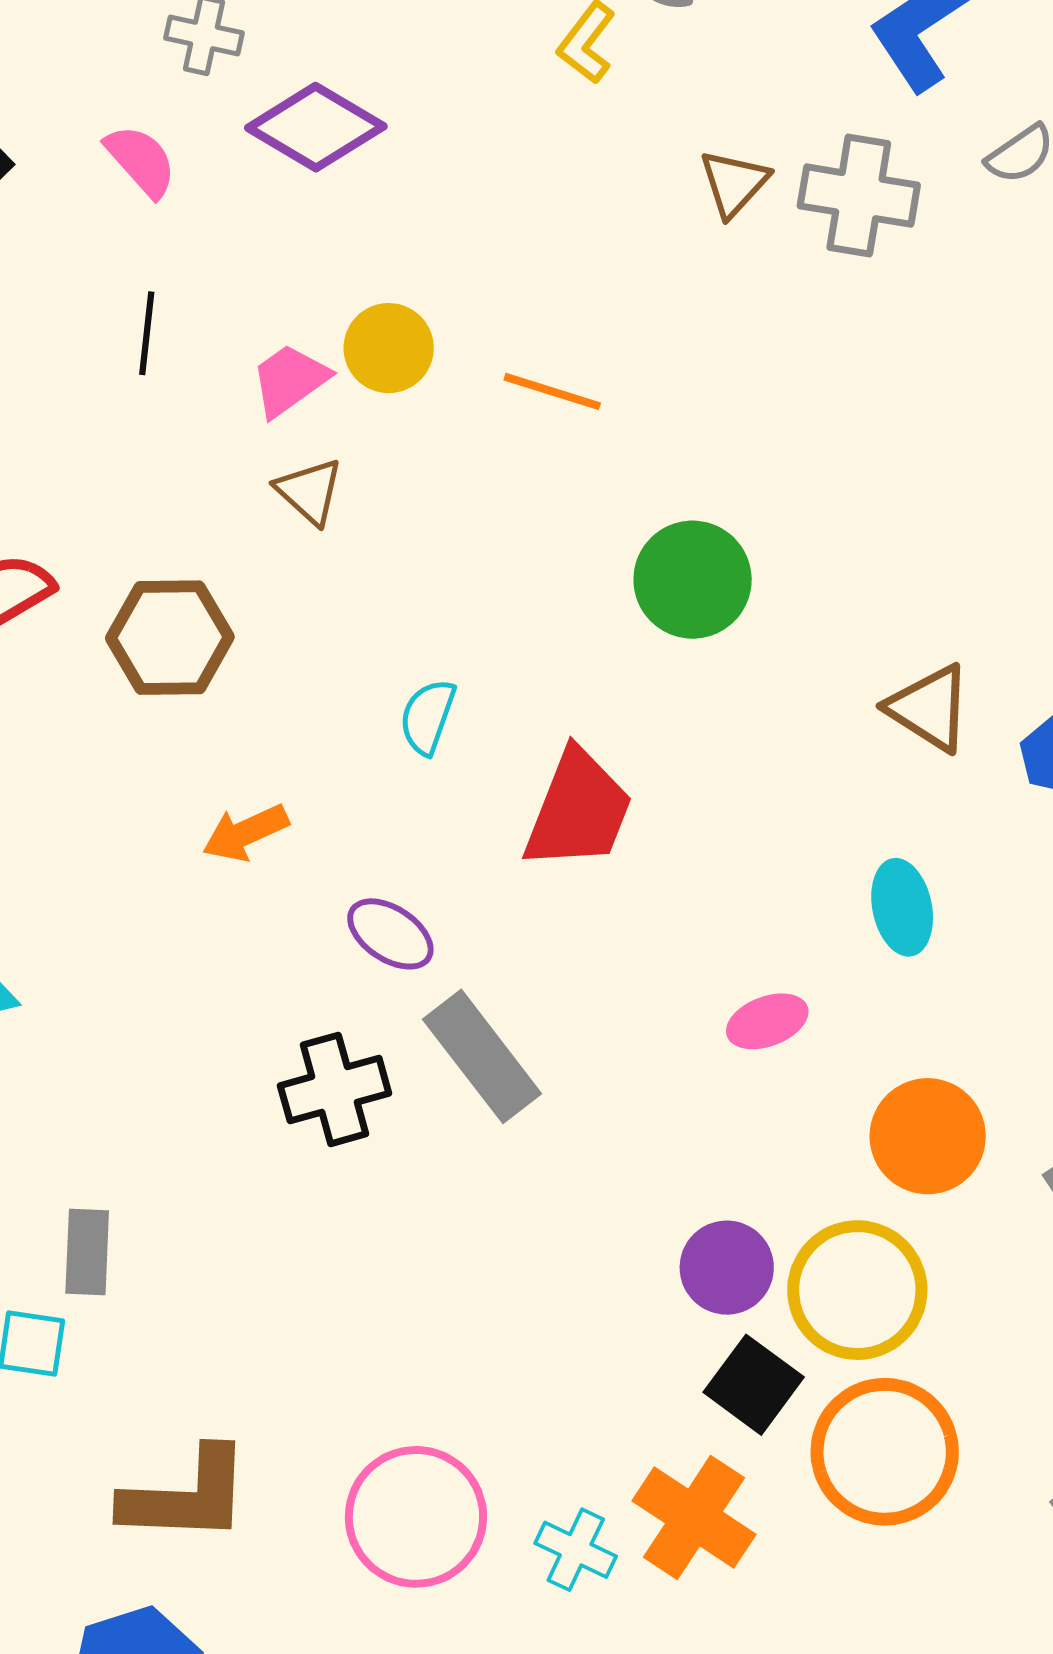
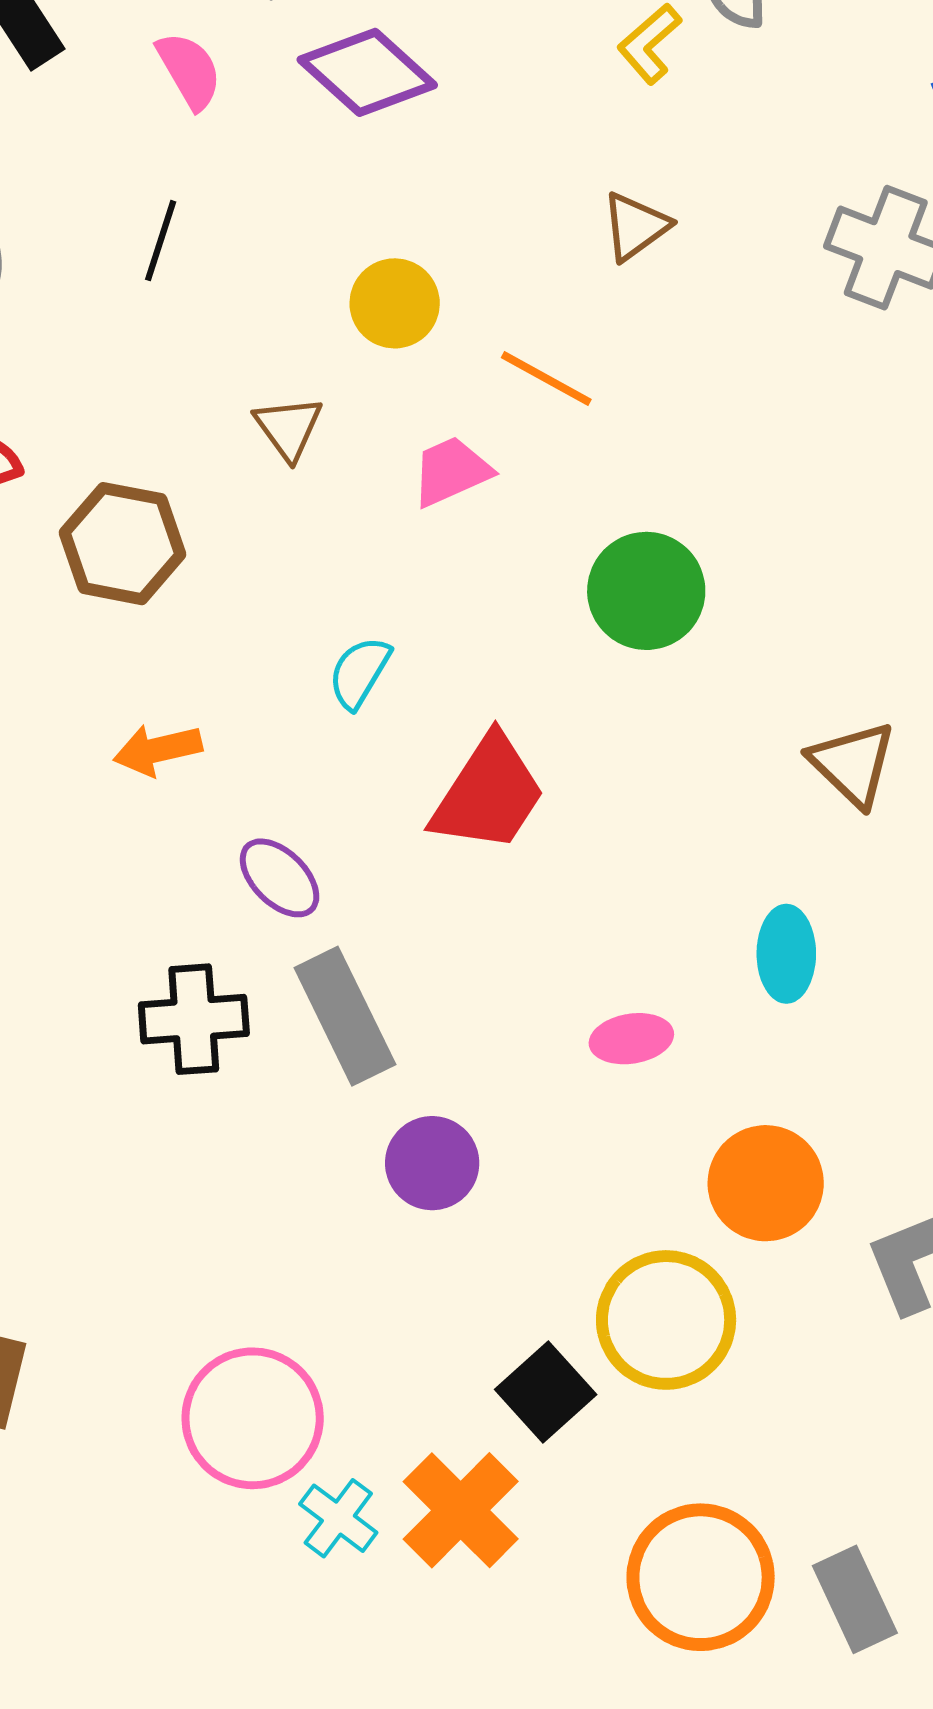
brown triangle: (734, 183) -> (635, 226), moved
pink trapezoid: (290, 380) -> (451, 471), moved
purple circle: (727, 1268) -> (432, 1163), moved
orange circle: (885, 1452) -> (701, 1577), moved
pink circle: (416, 1517) -> (253, 1418), moved

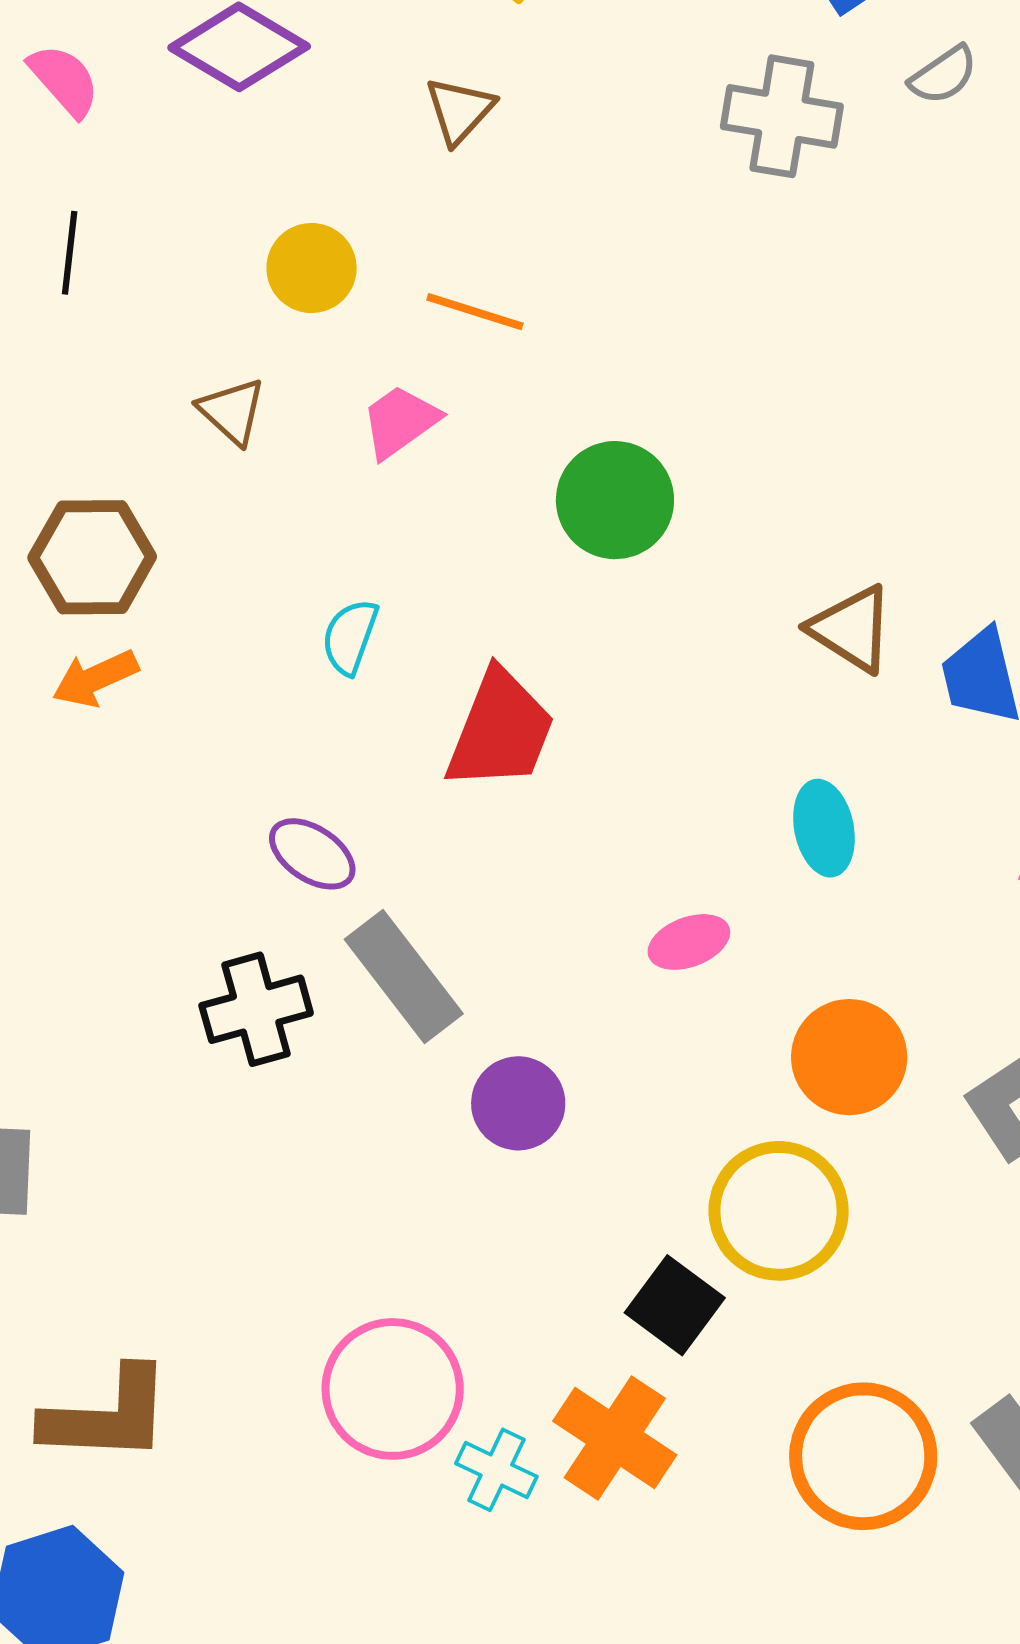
brown triangle: (635, 226) -> (460, 110), moved
orange arrow: (158, 750) -> (95, 678), moved

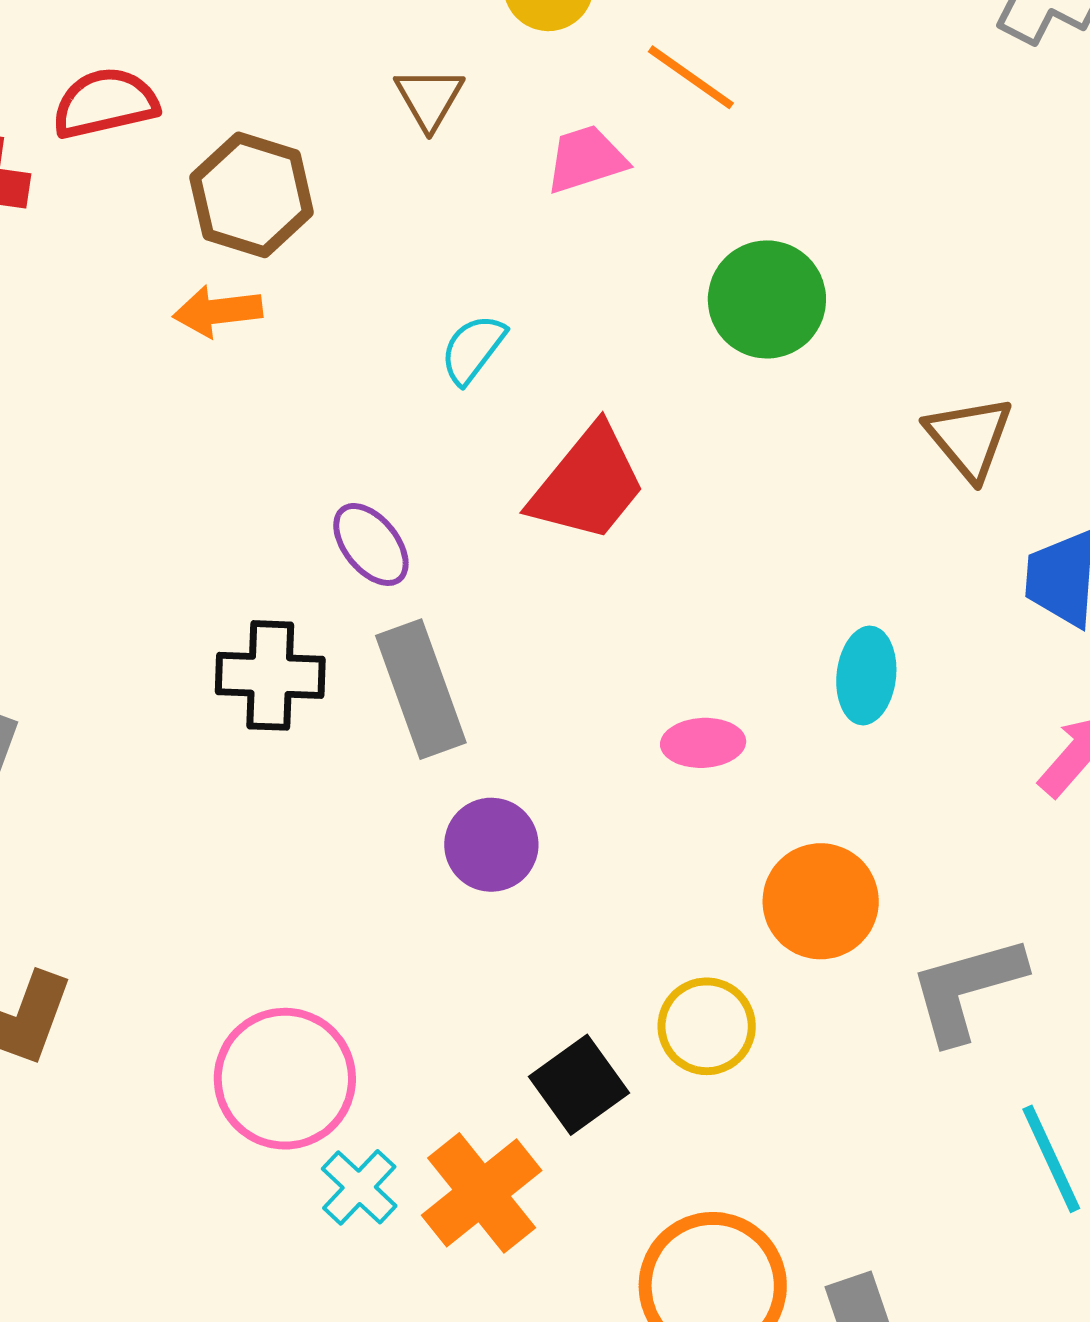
brown triangle: (851, 629) -> (969, 438), moved
yellow circle: (779, 1211) -> (707, 1026), size x0.7

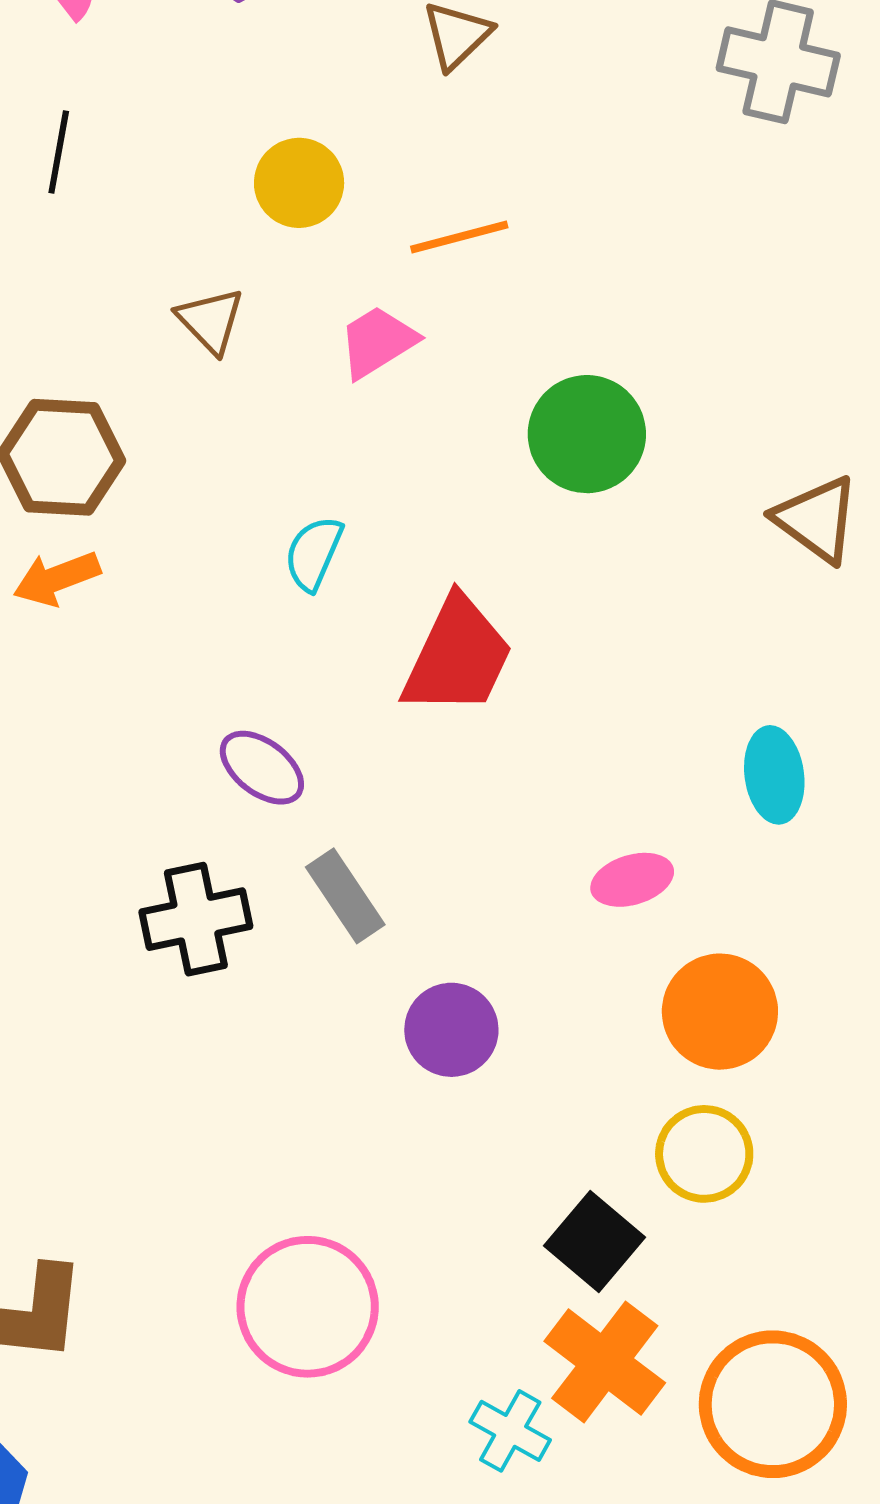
orange line: (691, 77) -> (459, 237), turned -36
gray rectangle: (421, 689) -> (345, 896), size x0.7
orange circle: (821, 901) -> (720, 1012), moved
cyan cross: (359, 1187) -> (510, 1431), moved
orange cross: (482, 1193) -> (605, 1362), moved

